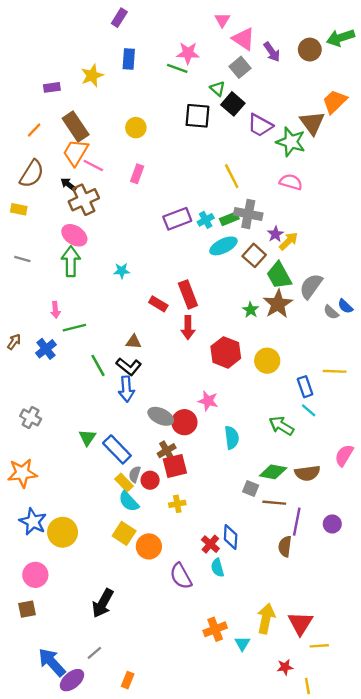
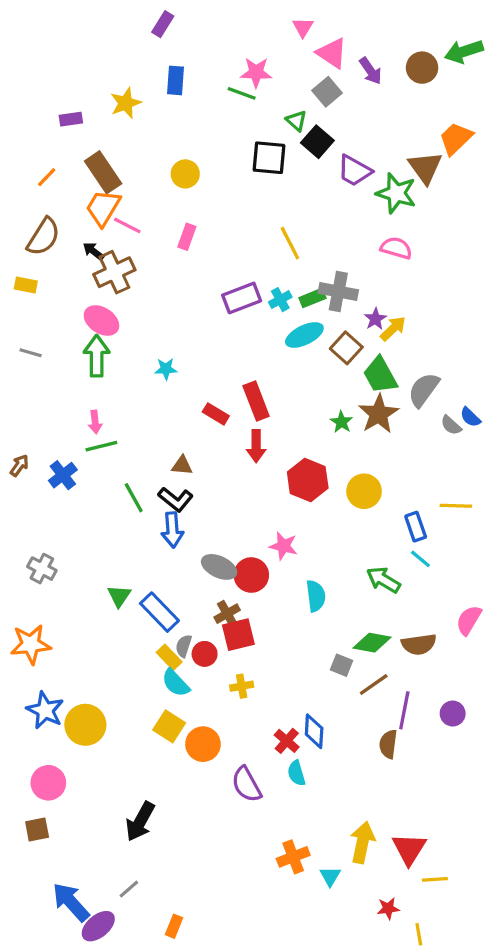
yellow line: (232, 176) -> (290, 243), moved
pink arrow: (55, 310) -> (95, 422), moved
brown line: (274, 503) -> (374, 685), turned -40

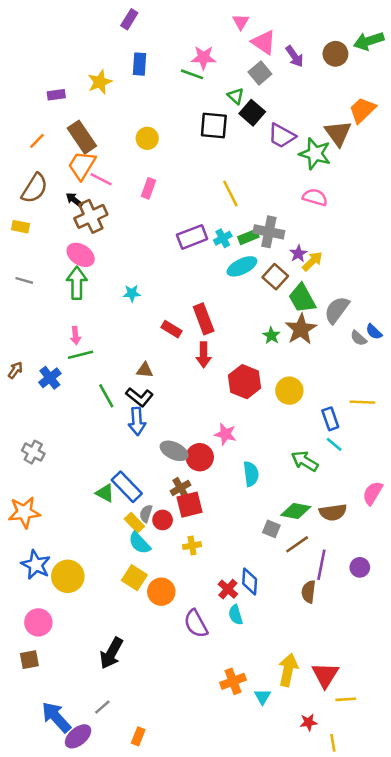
green triangle: (119, 596) -> (105, 493), moved, turned -36

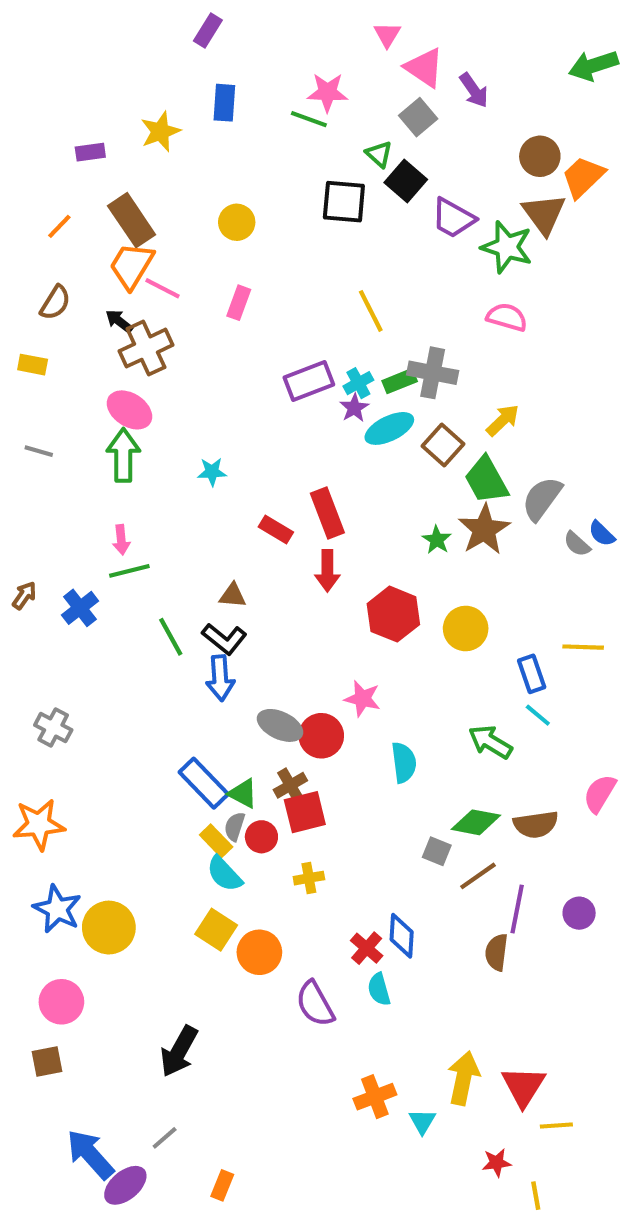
brown circle: (335, 54) -> (540, 156), moved
brown semicircle: (34, 188) -> (55, 303), size x0.7
purple star: (298, 254) -> (354, 408), moved
green triangle: (105, 493) -> (243, 793), moved

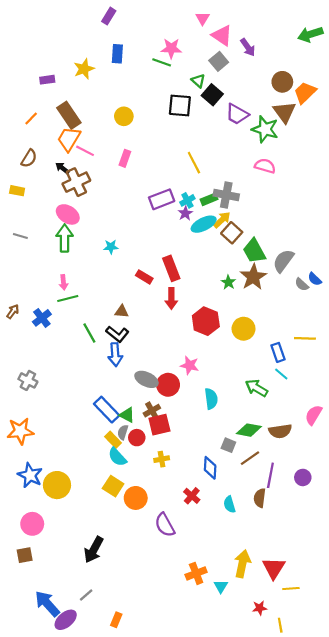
yellow arrow: (503, 420) -> (222, 220), moved
blue diamond: (402, 936) -> (210, 468), moved
cyan semicircle: (379, 989) -> (229, 504), moved

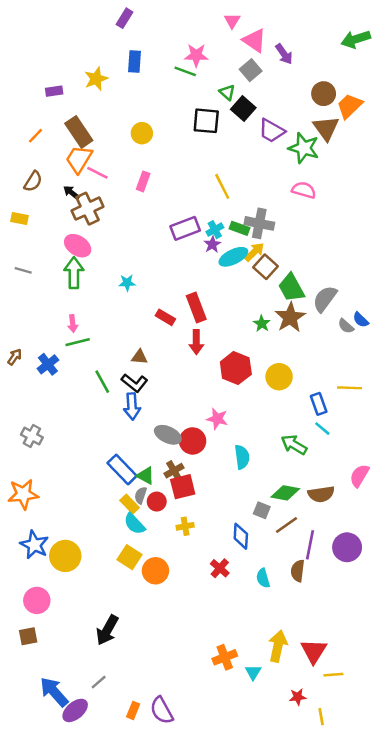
green rectangle: (209, 199) -> (240, 228), turned 42
purple circle: (303, 477) -> (347, 547), size x1.5
purple semicircle: (165, 525) -> (162, 710), moved

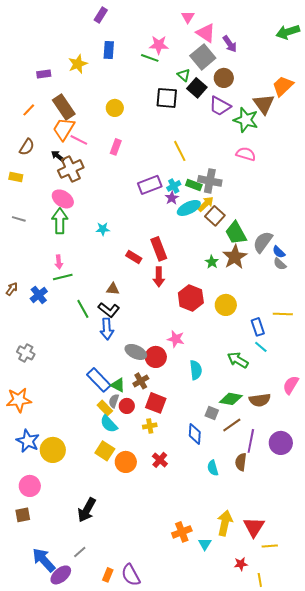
gray square: (251, 70) -> (203, 57), size x1.4
brown circle: (324, 94) -> (224, 78), moved
blue semicircle: (361, 320) -> (279, 252), moved
red square: (183, 487) -> (156, 403), moved, turned 35
red cross: (220, 568) -> (160, 460), moved

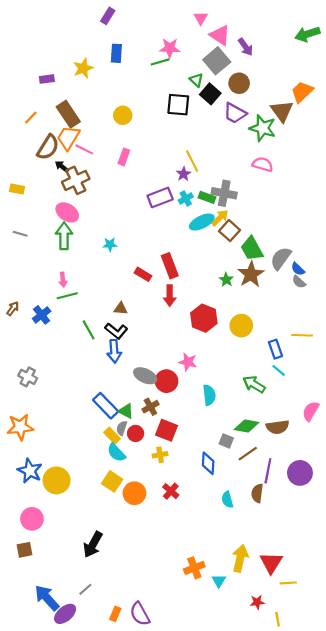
green line: (150, 58) -> (160, 62), turned -36
brown semicircle: (27, 147) -> (48, 147), moved, size x1.4
purple star: (172, 198) -> (184, 174), moved

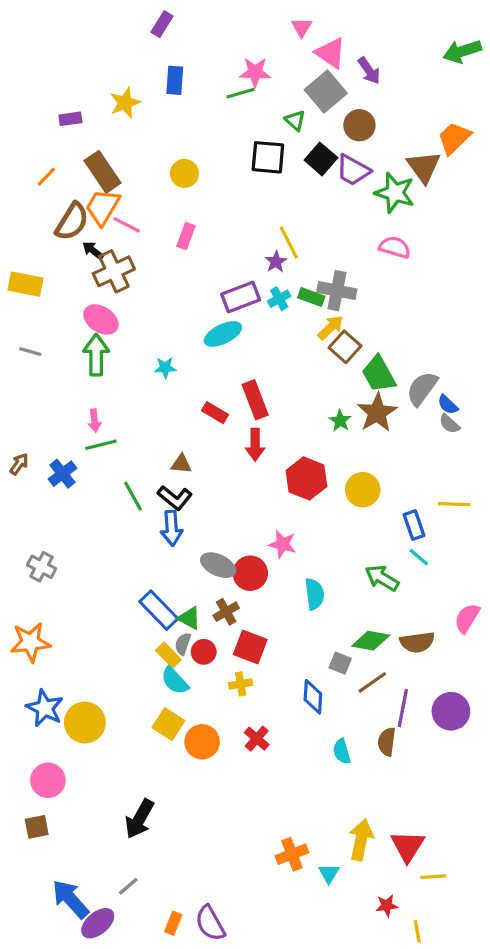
black square: (210, 94) -> (321, 159), moved
yellow rectangle: (17, 189) -> (25, 284), size x1.5
cyan ellipse: (202, 222) -> (223, 334), moved

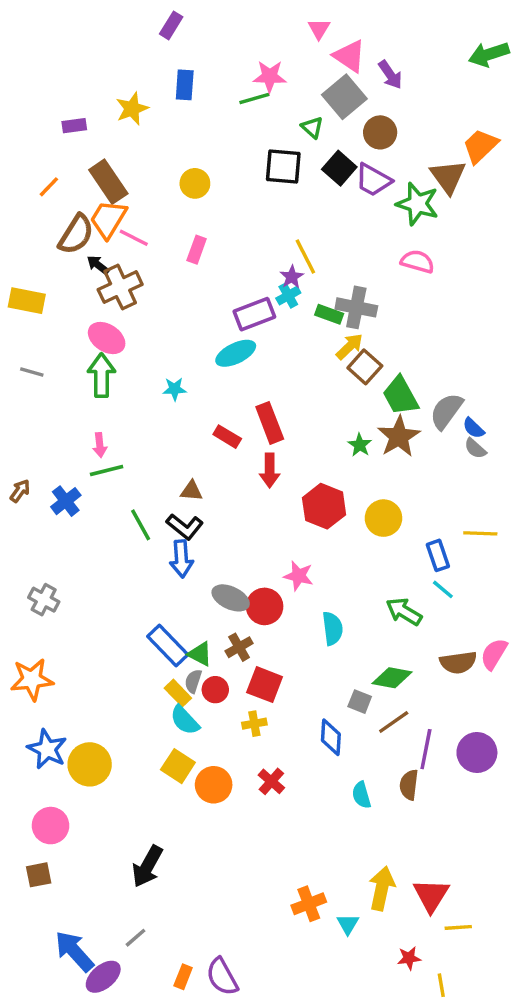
cyan cross: (279, 299) -> (288, 296), moved
brown semicircle: (417, 642) -> (458, 662), moved

